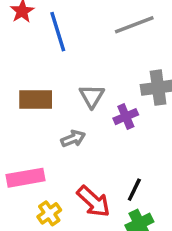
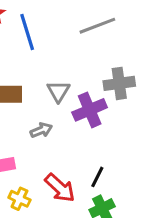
purple cross: (126, 117) -> (90, 110), size x1.5
yellow cross: (49, 213) -> (19, 199), turned -30

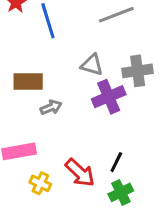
gray triangle: (58, 91) -> (92, 65), moved, turned -45
gray arrow: (41, 130) -> (51, 107), moved

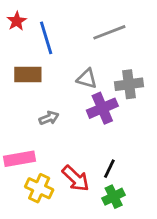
brown rectangle: (28, 82) -> (28, 74), moved
yellow cross: (40, 183) -> (39, 188), size x1.4

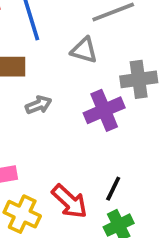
gray triangle: (87, 79) -> (84, 50), moved
gray arrow: (49, 118) -> (39, 105), moved

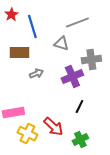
black line: (113, 189) -> (79, 107), moved

